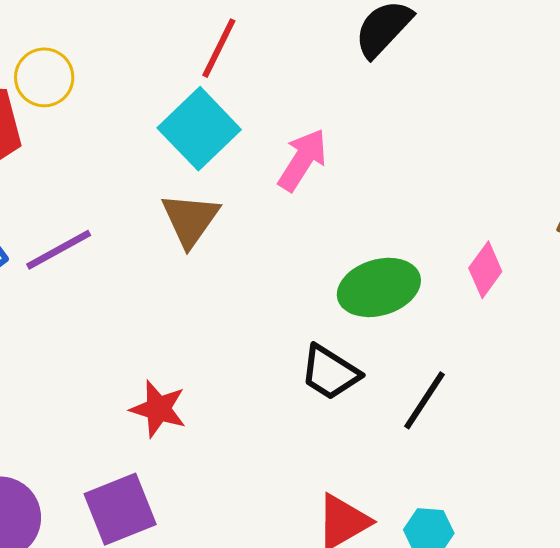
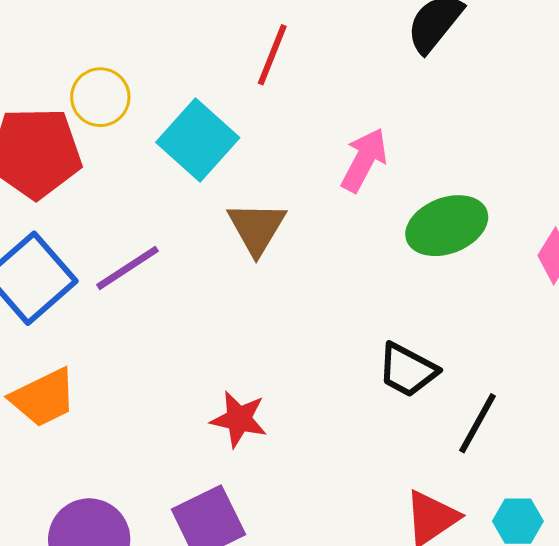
cyan square: (199, 129) -> (198, 140), moved
green ellipse: (379, 287) -> (447, 226), moved
black line: (425, 400) -> (477, 423), moved

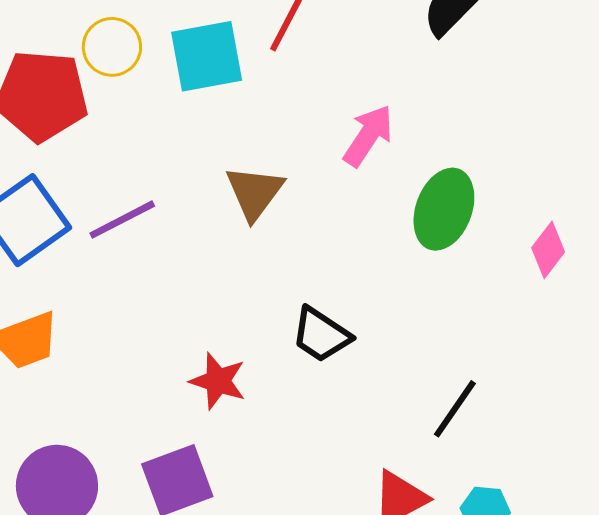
cyan square: (198, 140) -> (207, 56), moved, turned 32
green ellipse: (447, 226) -> (444, 209), turned -54
black trapezoid: (407, 370) -> (321, 335), moved

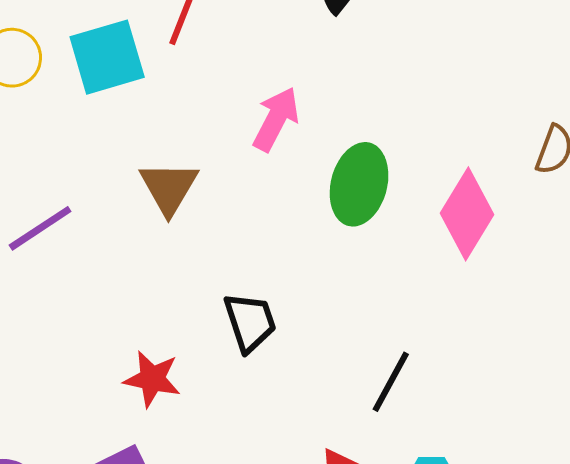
pink diamond: (548, 250) -> (467, 214), size x1.6
black trapezoid: (321, 335) -> (250, 322), turned -136

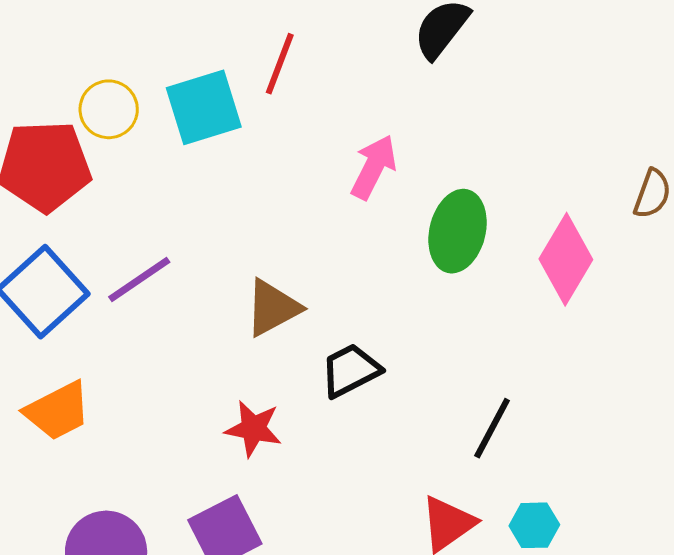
brown triangle: (169, 188) -> (273, 308), moved, turned 32
black trapezoid: (250, 322) -> (350, 370), turned -98

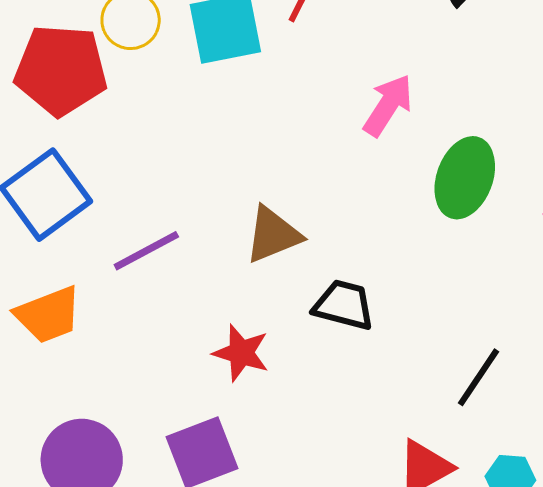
purple line: (139, 280) -> (146, 251), moved
black trapezoid: (350, 370) -> (344, 305), turned 36

